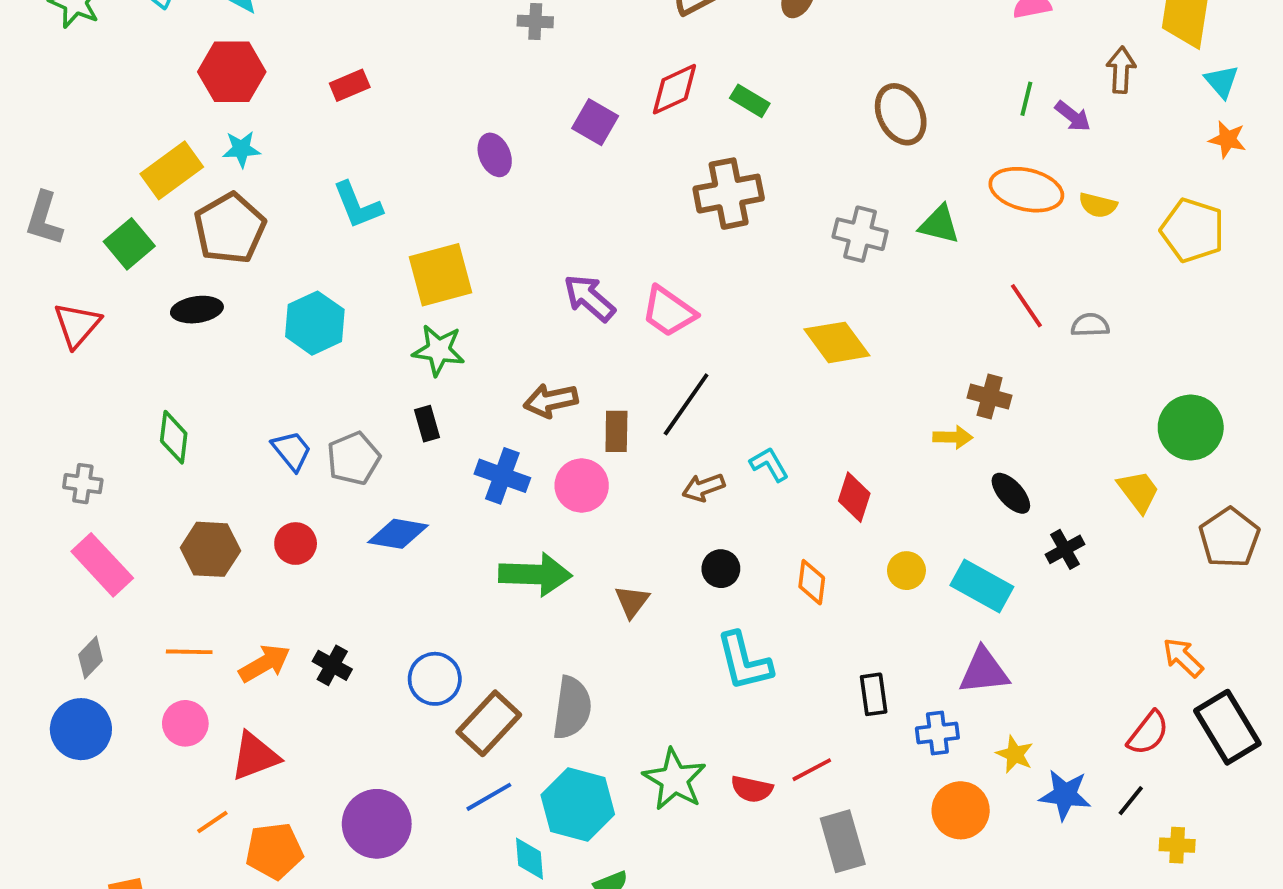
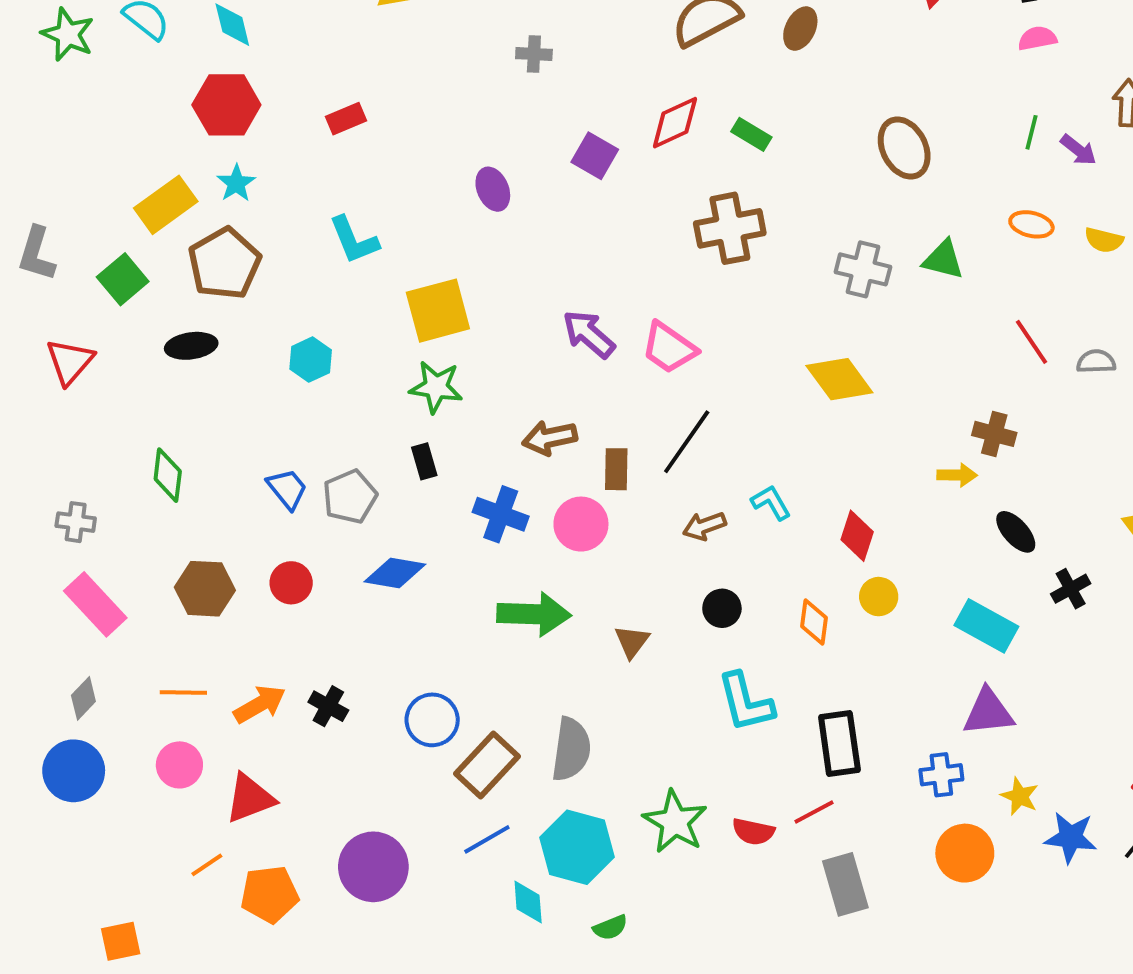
cyan star: (241, 149) -> (236, 183), turned -30
orange ellipse: (1026, 190) -> (1031, 224), size x0.6
cyan hexagon: (315, 323) -> (311, 360), size x0.7
yellow circle: (906, 571) -> (879, 597), moved
black rectangle: (874, 694) -> (839, 743), moved, size x1.5

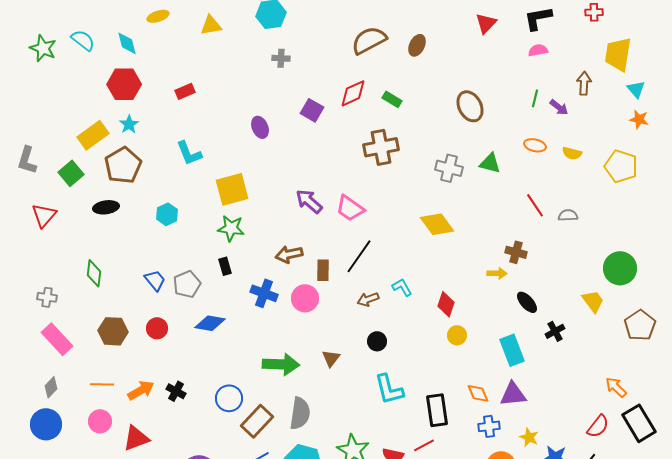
green arrow: (534, 614) -> (281, 364), moved
orange diamond: (814, 622) -> (478, 393), moved, turned -30
cyan rectangle: (986, 626) -> (512, 350), turned 40

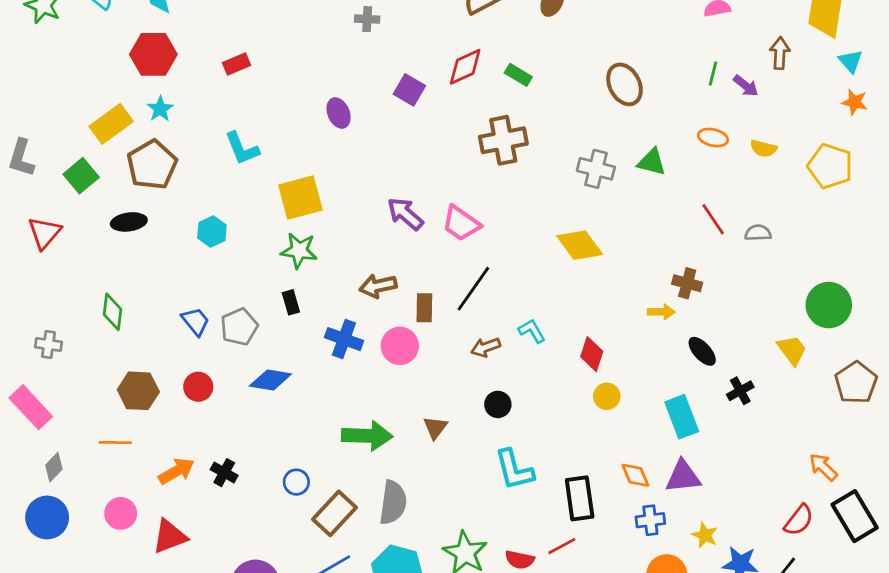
pink rectangle: (57, 339) -> (31, 407), moved
orange line: (102, 384) -> (115, 443), moved
blue circle: (229, 398) -> (296, 482), size x0.7

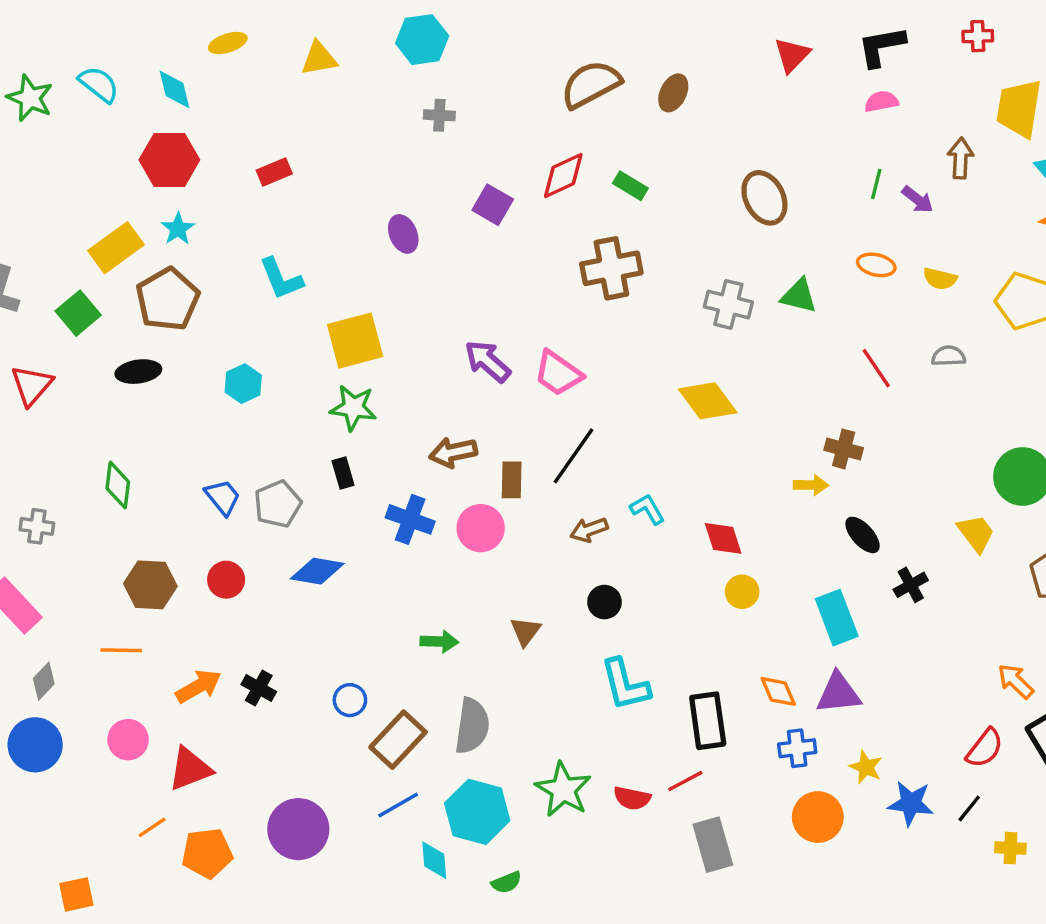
gray semicircle: (758, 233) -> (949, 356), moved
red diamond: (592, 354) -> (723, 538), turned -36
green arrow: (367, 436) -> (439, 642), size x0.6

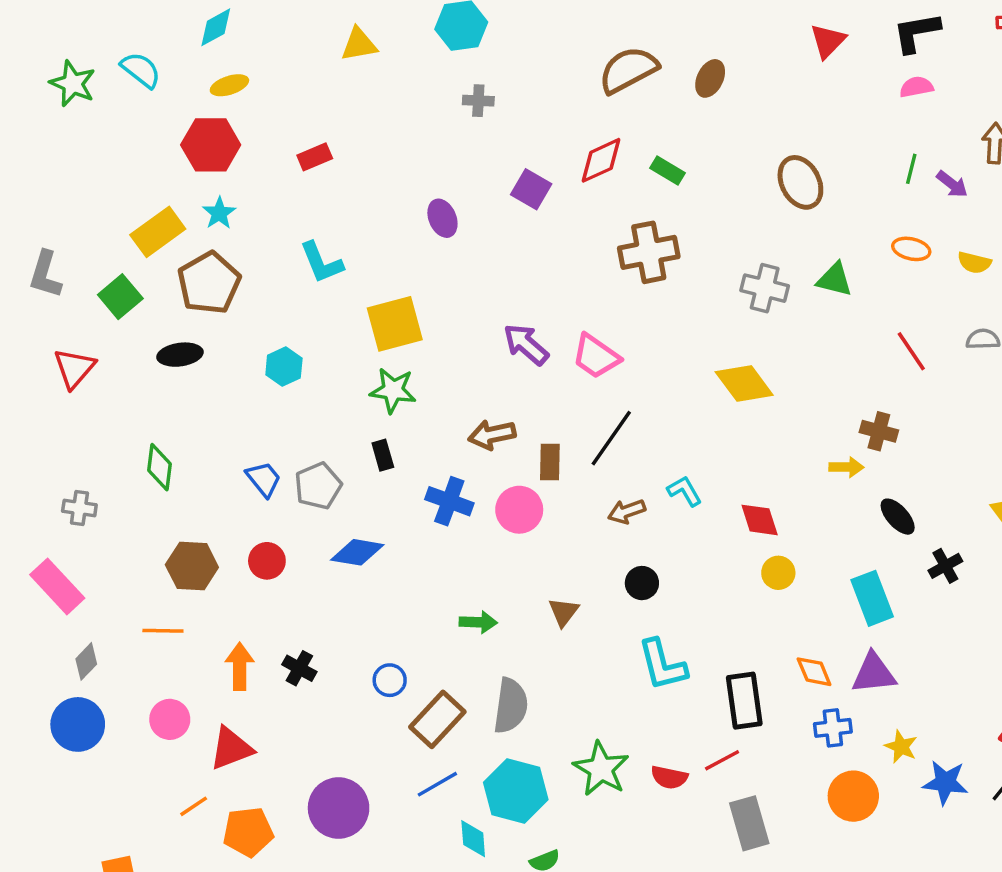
yellow ellipse: (228, 43) -> (229, 85), moved
cyan diamond: (174, 89) -> (216, 27), moved, turned 75
orange arrow: (199, 686) -> (240, 667), turned -60

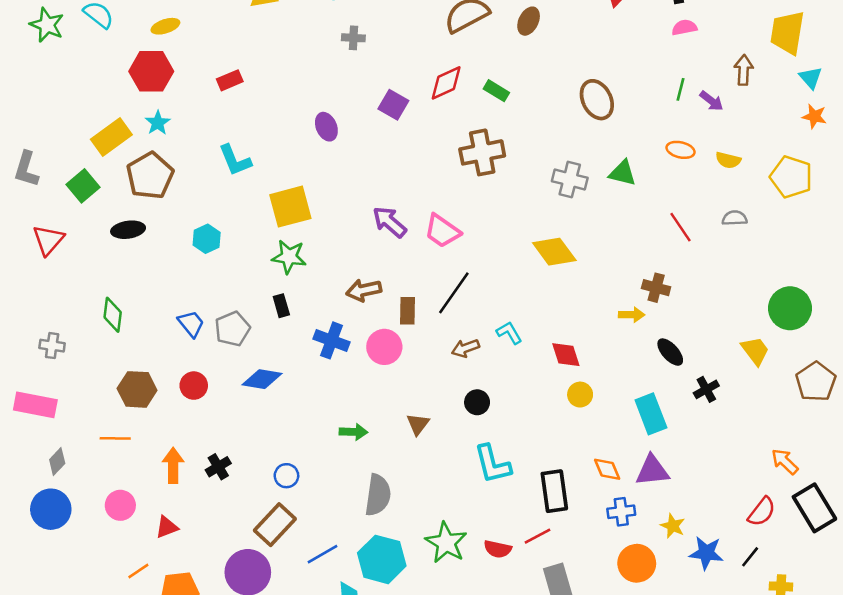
pink rectangle: (57, 586) -> (35, 405), turned -36
black cross: (299, 668) -> (218, 467), turned 30
brown rectangle: (437, 719) -> (275, 525), moved
red triangle: (231, 748) -> (167, 527), size x0.7

